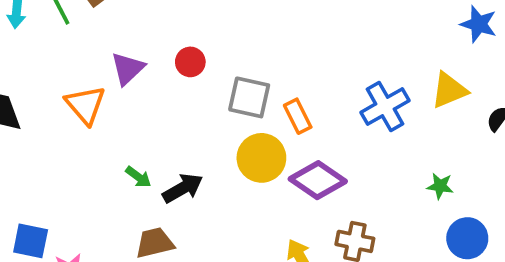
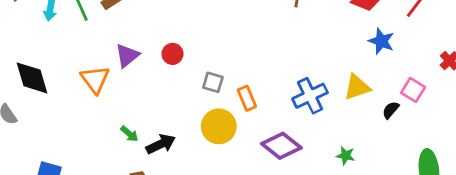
gray square: (249, 97) -> (213, 82), size x0.7
purple diamond: (318, 180) -> (281, 146), moved

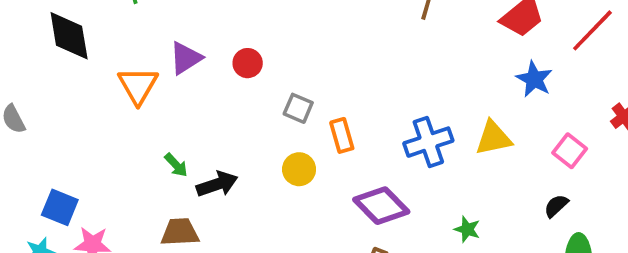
black diamond: (32, 78) -> (69, 36), moved
black semicircle: (391, 110) -> (556, 206), moved
yellow circle: (219, 126) -> (299, 169), size x0.7

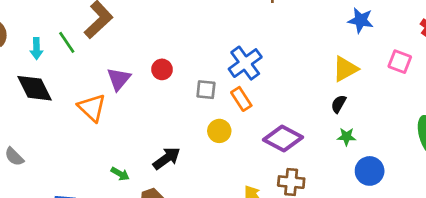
blue cross: (428, 142) -> (245, 63), moved
green arrow: (176, 165) -> (120, 174), moved
black semicircle: (556, 206) -> (339, 104), moved

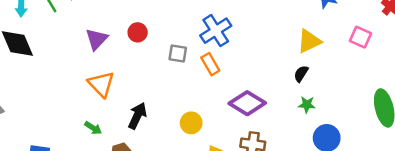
orange triangle: (92, 108) -> (101, 84), moved
yellow circle: (219, 131) -> (191, 123), moved
black arrow: (167, 158) -> (137, 116), turned -32

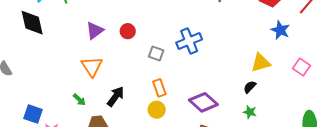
orange rectangle: (210, 64) -> (159, 88), moved

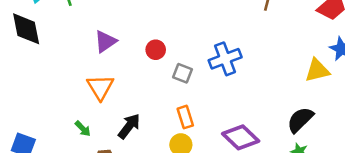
red circle: (128, 31) -> (156, 50), moved
yellow triangle: (261, 63) -> (317, 70), moved
black semicircle: (250, 87) -> (300, 120), size x1.6

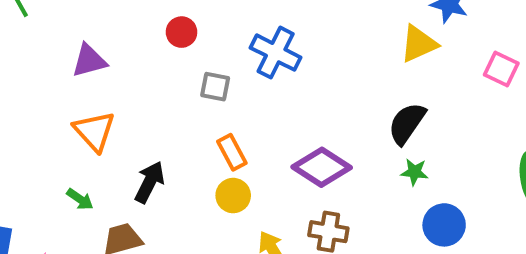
purple triangle: (105, 42) -> (89, 61), turned 30
red circle: (156, 50) -> (181, 32), moved
blue cross: (225, 59) -> (276, 53), turned -32

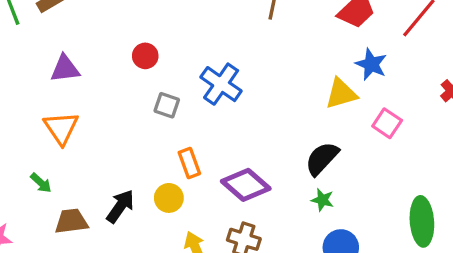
pink square: (501, 69) -> (387, 123), moved
orange rectangle: (232, 152) -> (189, 163), moved
black arrow: (149, 182) -> (120, 206), moved

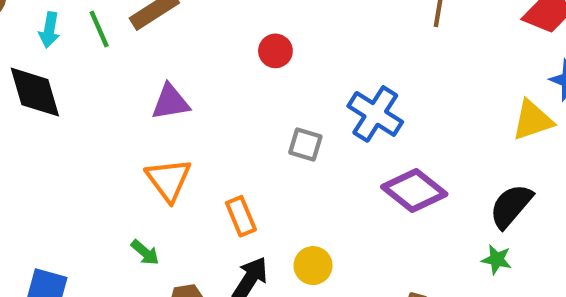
red circle: (145, 56) -> (275, 51), moved
orange rectangle: (189, 163) -> (241, 216), moved
purple diamond: (246, 185) -> (414, 191), moved
green star: (322, 200) -> (497, 260), moved

